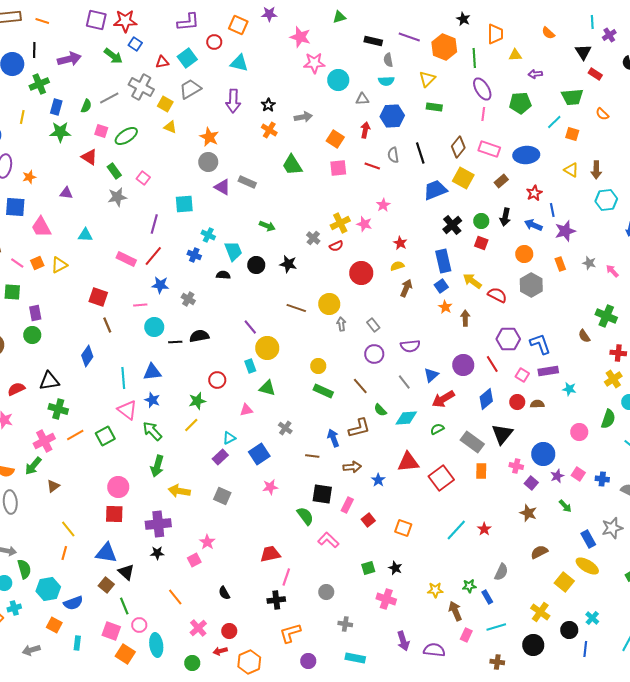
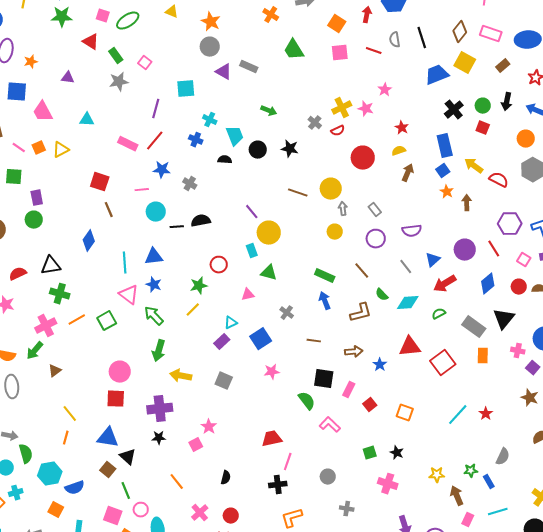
yellow circle: (318, 366) -> (335, 232), moved
blue arrow: (333, 438) -> (325, 301), moved
black semicircle: (224, 593) -> (226, 478), turned -136

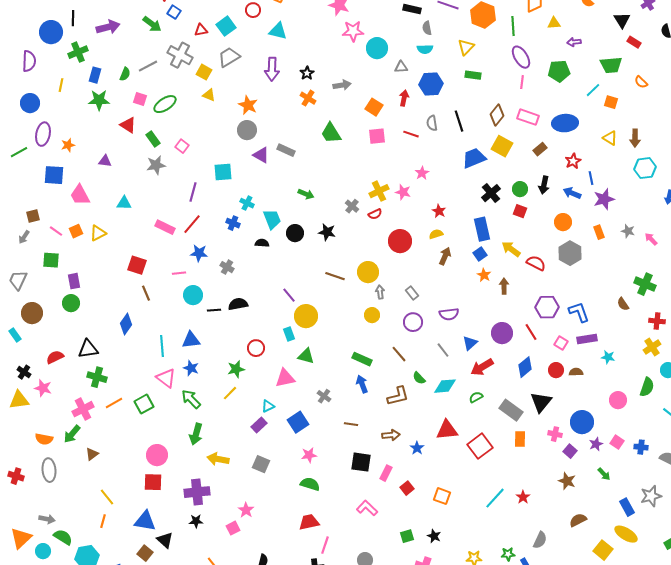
pink triangle: (248, 295) -> (285, 378), size x1.5
green semicircle: (307, 401) -> (310, 484), moved, turned -36
green semicircle: (26, 454) -> (63, 537), turned -42

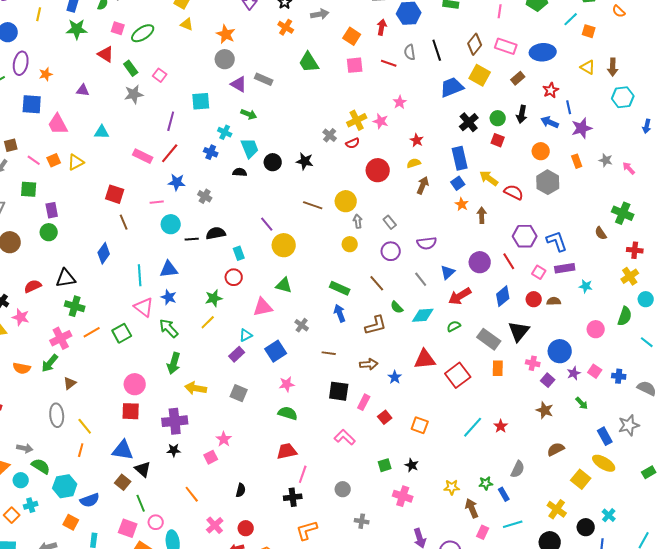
green arrow: (306, 194) -> (249, 114), moved
cyan rectangle: (289, 334) -> (239, 253), moved
gray ellipse: (49, 470) -> (57, 415), moved

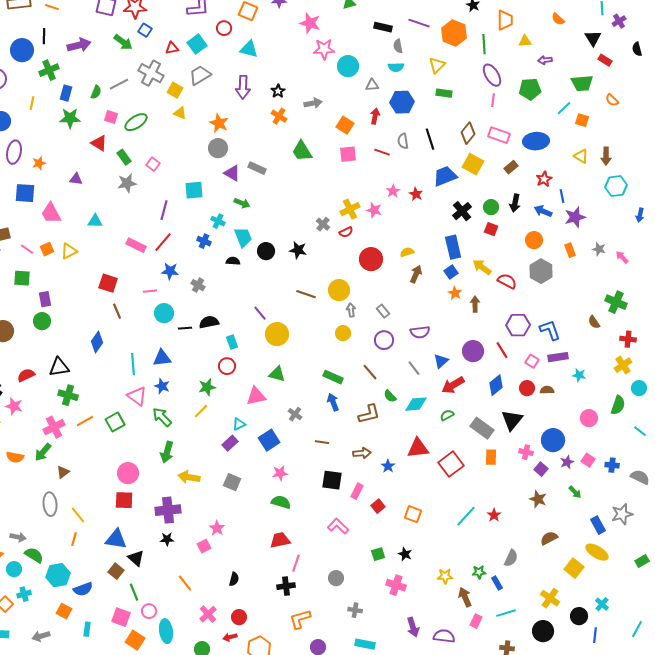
red star: (417, 140) -> (416, 194), moved

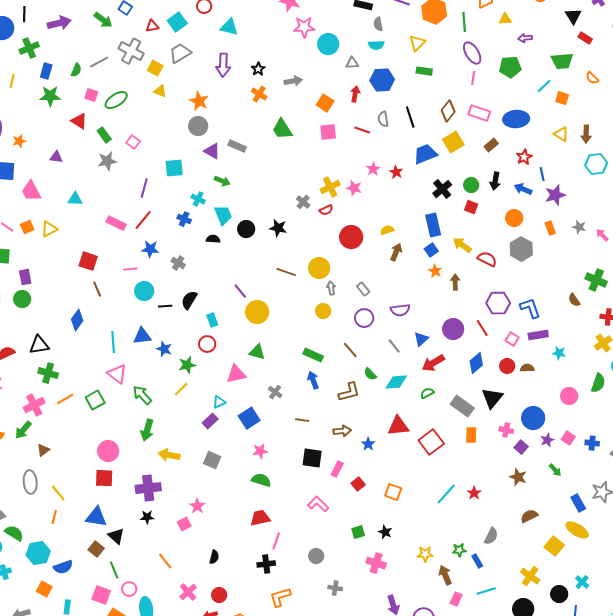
yellow square: (473, 164) -> (453, 142), turned 30
black semicircle: (209, 322) -> (189, 300), turned -48
blue star: (162, 386) -> (164, 349), moved

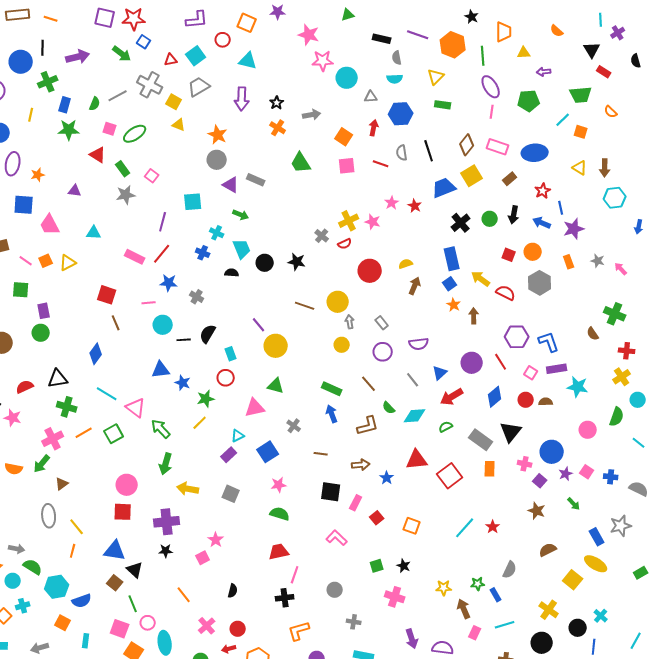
red square: (471, 207) -> (509, 255), moved
cyan line: (113, 342) -> (107, 394), moved, turned -55
cyan star: (559, 353) -> (578, 387), size x1.5

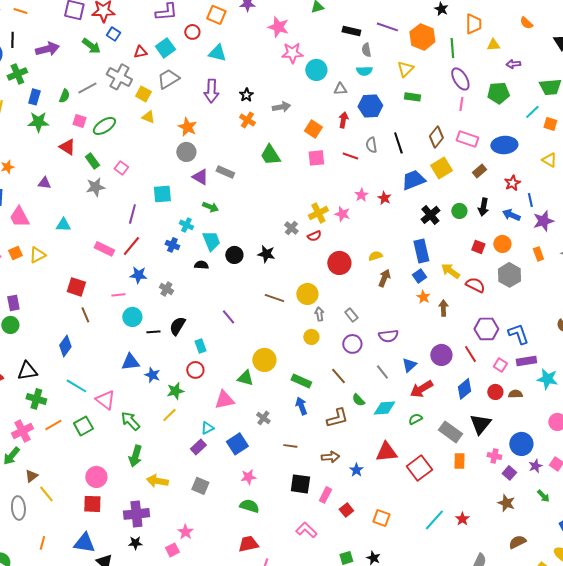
yellow circle: (276, 346) -> (264, 360), moved
yellow line: (77, 527) -> (46, 494), moved

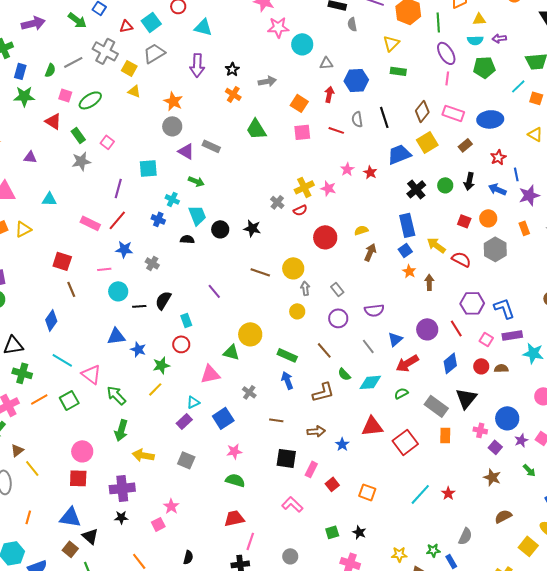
cyan semicircle: (364, 71) -> (475, 40), moved

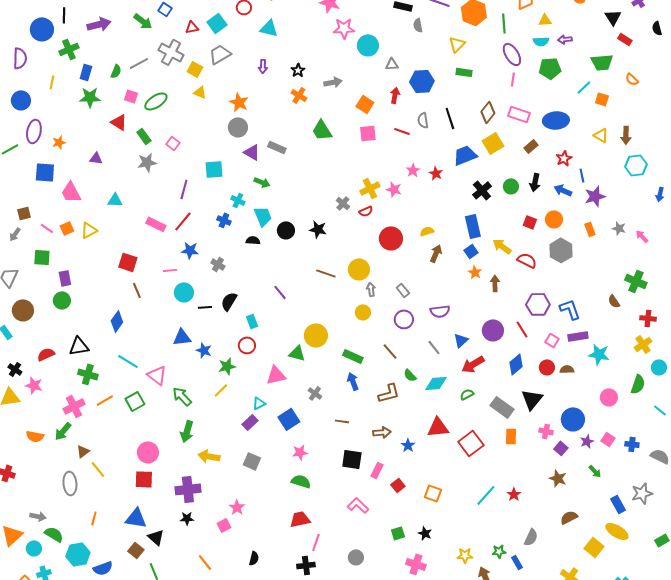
purple arrow: (197, 65) -> (263, 66), size x0.6

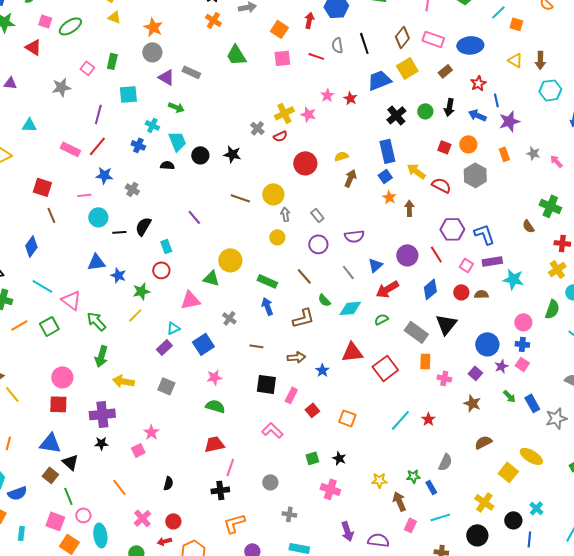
green rectangle: (144, 136) -> (112, 61), moved, turned 49
pink cross: (546, 431) -> (444, 378), moved
blue cross: (632, 444) -> (522, 344), moved
blue rectangle: (618, 504) -> (532, 403), moved

